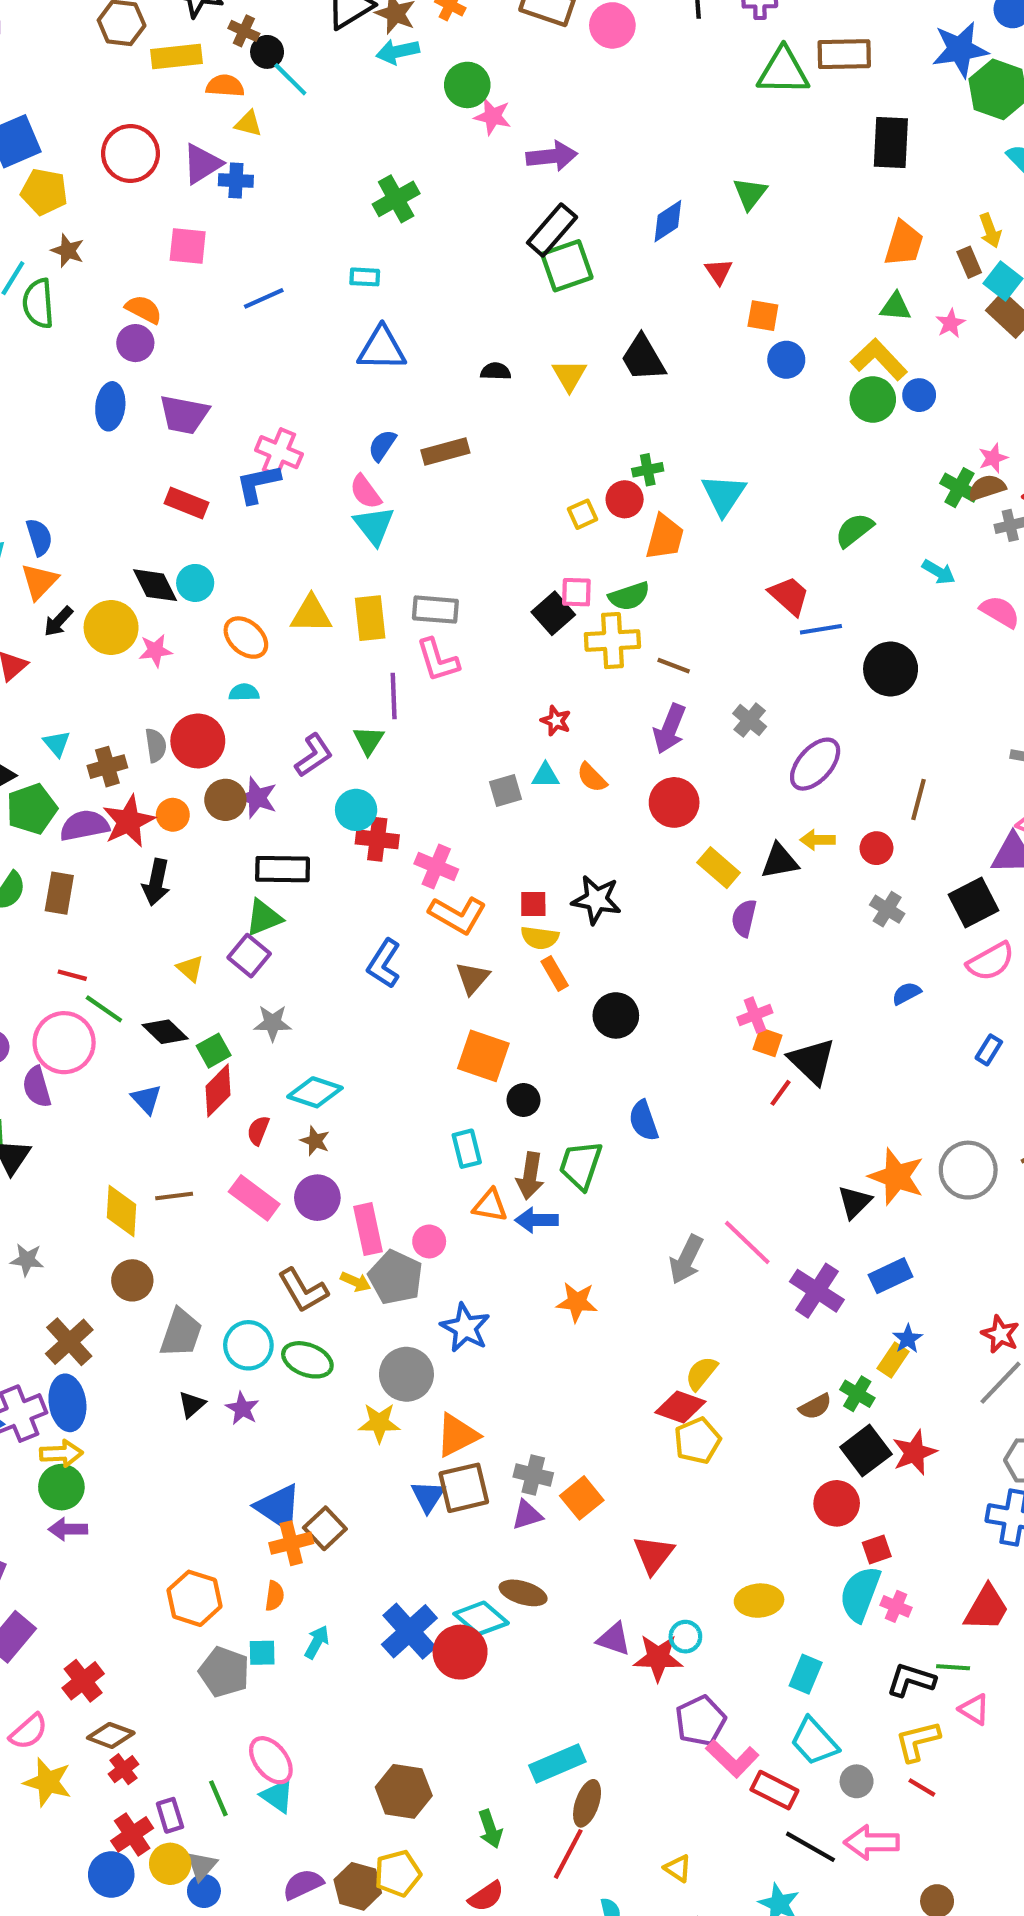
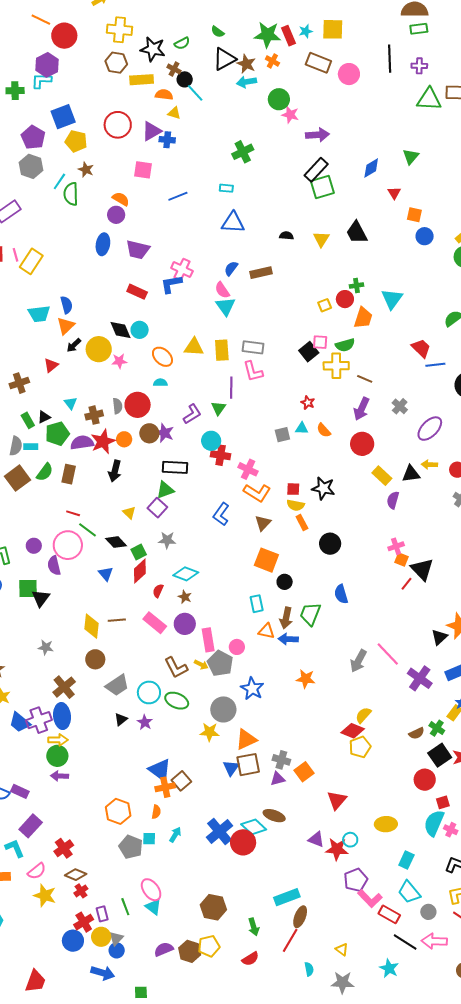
gray trapezoid: (181, 1333) -> (117, 685), turned 35

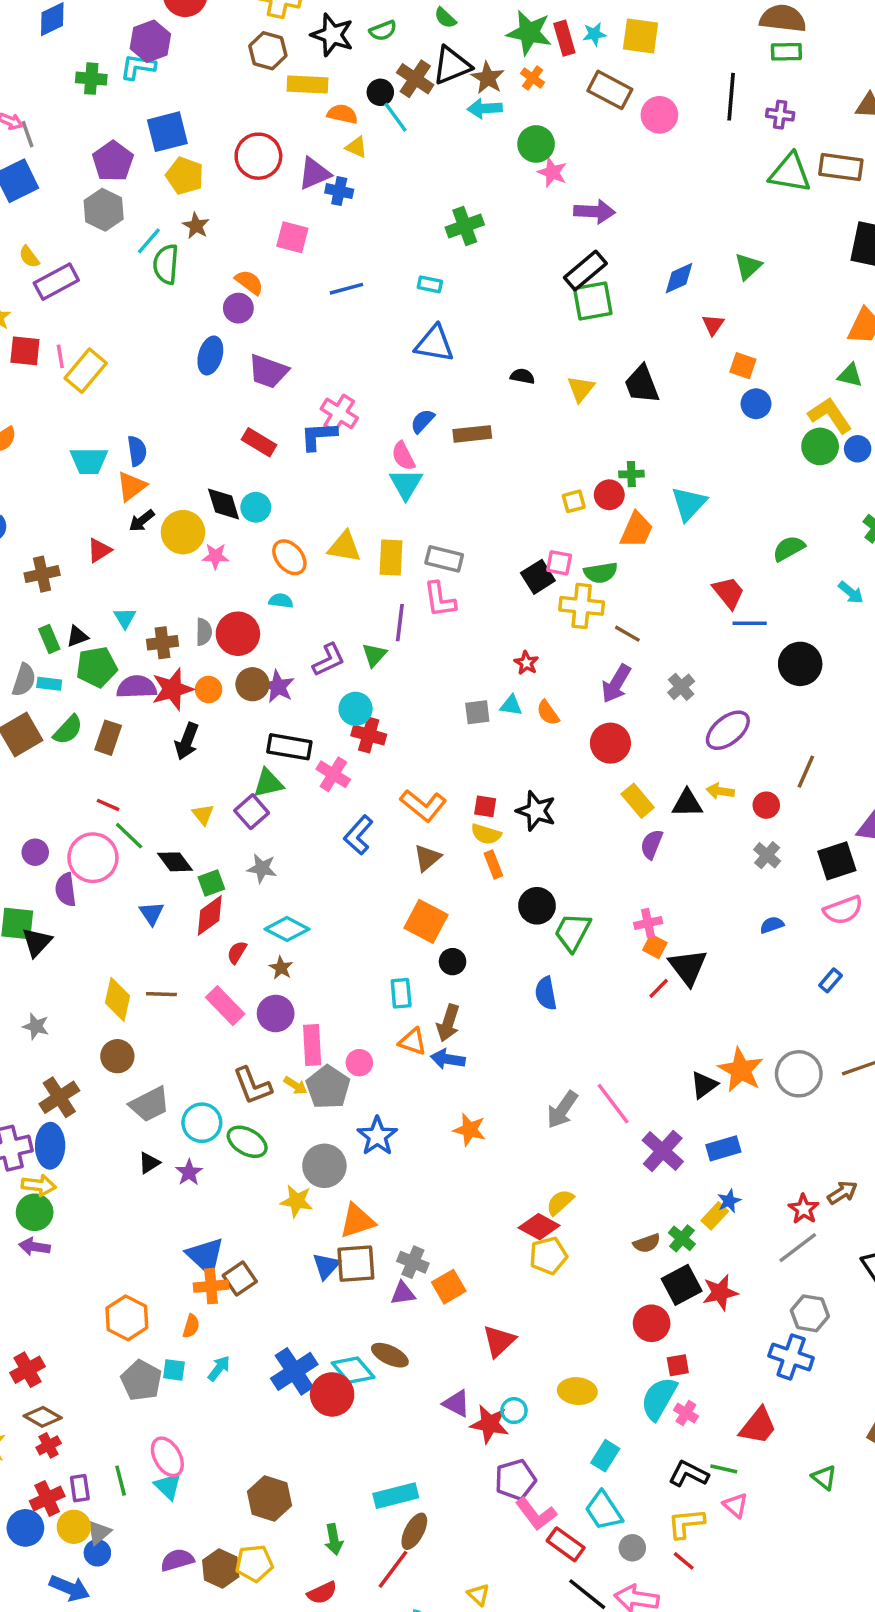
brown cross: (174, 69) -> (415, 79), moved, size x1.5
pink cross: (248, 469) -> (333, 774), moved
green trapezoid: (310, 614) -> (573, 932), moved

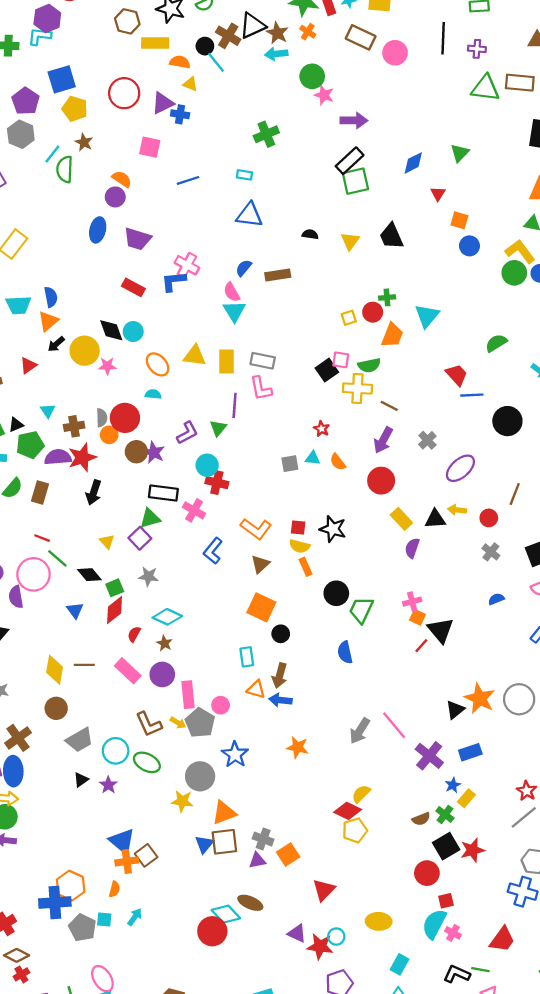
orange circle: (209, 690) -> (109, 435), moved
blue star: (729, 1201) -> (453, 785), moved
blue cross: (294, 1371) -> (55, 902), moved, turned 32

